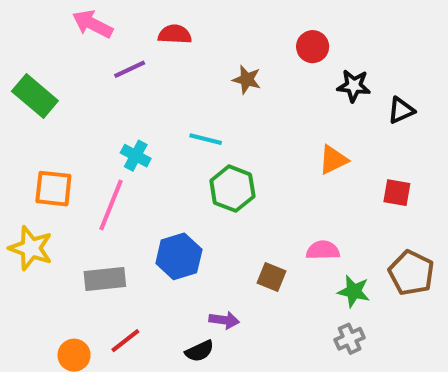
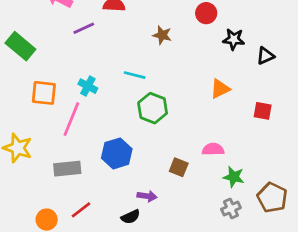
orange square: (53, 189) -> (44, 93), moved
brown pentagon: (411, 273) -> (272, 198), moved

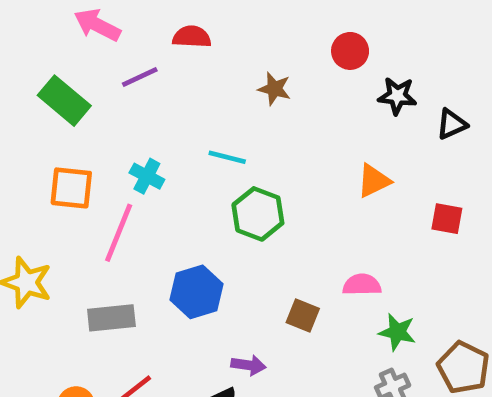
green rectangle: (20, 46) -> (64, 101), moved

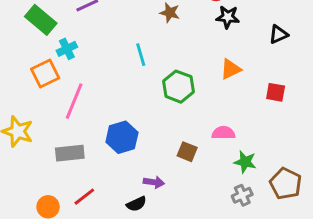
black star: (397, 96) -> (228, 17), moved
cyan line: (227, 157) -> (141, 55), turned 60
cyan cross: (147, 176) -> (67, 49), moved, turned 36
orange square: (71, 188) -> (45, 73), turned -32
green hexagon: (258, 214) -> (178, 87), moved

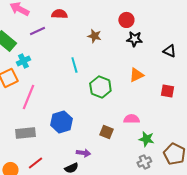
black triangle: (278, 34) -> (169, 51), turned 48

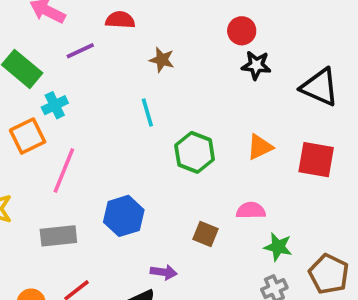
brown star: (94, 36) -> (162, 60), moved
black triangle: (169, 51) -> (320, 87), size x1.6
orange triangle: (136, 75) -> (260, 147), moved
red square: (167, 91) -> (316, 160), size x1.5

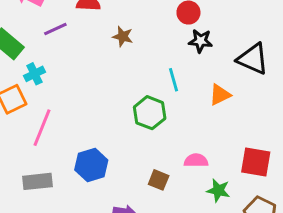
cyan line: (147, 112) -> (174, 80), moved
orange triangle: (260, 147) -> (220, 95), moved
red square: (316, 160) -> (256, 162), moved

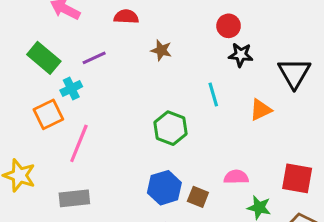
purple line: (55, 29) -> (94, 58), moved
black triangle: (253, 59) -> (294, 73), turned 36
green hexagon: (150, 113) -> (171, 128), moved
blue hexagon: (91, 165) -> (164, 188), moved

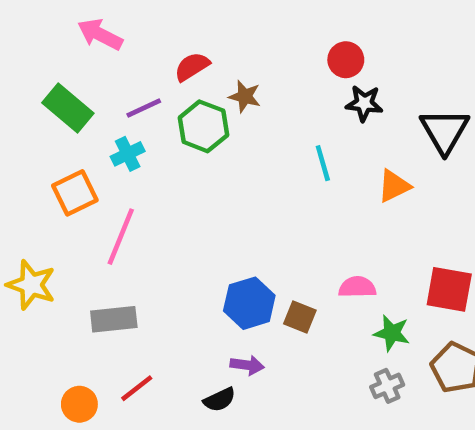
red semicircle: (126, 17) -> (192, 67), moved, turned -35
cyan cross: (71, 88) -> (128, 154), moved
green hexagon: (171, 128) -> (203, 126), moved

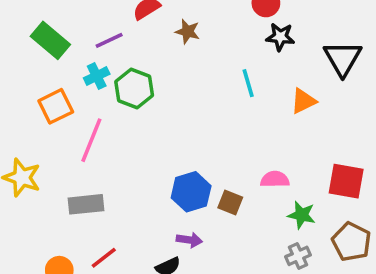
green hexagon: (203, 126) -> (134, 88), moved

